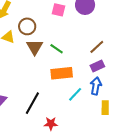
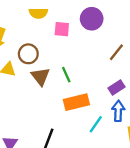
brown line: (97, 47) -> (116, 52), moved
green line: (57, 49) -> (66, 75), turned 40

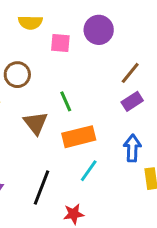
brown triangle: (41, 76) -> (36, 123), moved
purple rectangle: (117, 87) -> (132, 101), moved
cyan line: (96, 124) -> (89, 171), moved

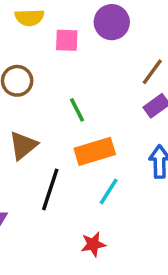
brown triangle: (36, 123) -> (23, 146), moved, turned 32
black line: (42, 188) -> (50, 189), moved

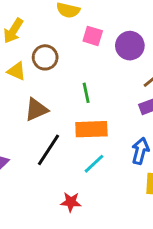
purple circle: (112, 22) -> (130, 46), moved

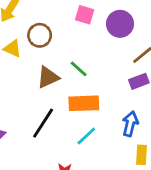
green line: (86, 93) -> (79, 69), turned -36
brown triangle: (36, 110) -> (48, 77), moved

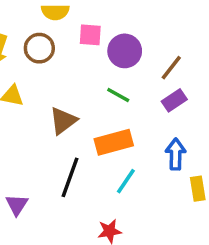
purple circle: (120, 24) -> (125, 51), moved
brown circle: (40, 35) -> (39, 48), moved
green line: (79, 69) -> (118, 95), moved

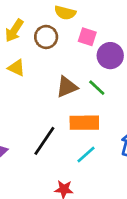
brown triangle: (63, 121) -> (67, 87), moved

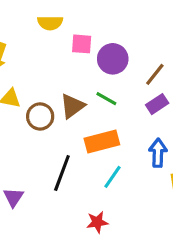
brown circle: (46, 37) -> (40, 116), moved

